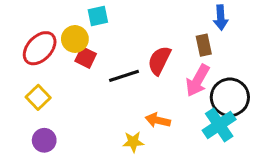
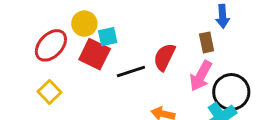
cyan square: (98, 16) -> (108, 37), moved
yellow circle: (75, 39) -> (84, 24), moved
red square: (86, 57) -> (95, 54), size x1.5

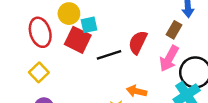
brown rectangle: (207, 42) -> (174, 30), turned 42
red ellipse: (51, 45) -> (40, 32), turned -60

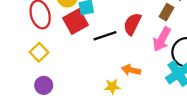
red square: (78, 40) -> (76, 22), turned 35

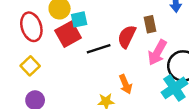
brown rectangle: (166, 12) -> (150, 24), moved, turned -42
orange arrow: (131, 70) -> (126, 84), turned -126

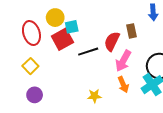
pink arrow: (157, 52) -> (123, 61), moved
orange arrow: (126, 84) -> (123, 85), moved

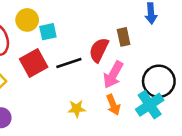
red square: (62, 39) -> (34, 63), moved
yellow star: (94, 96) -> (77, 109), moved

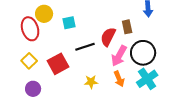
yellow circle: (27, 20) -> (44, 14), moved
red square: (34, 63) -> (58, 64), moved
black circle: (159, 81) -> (143, 53), moved

